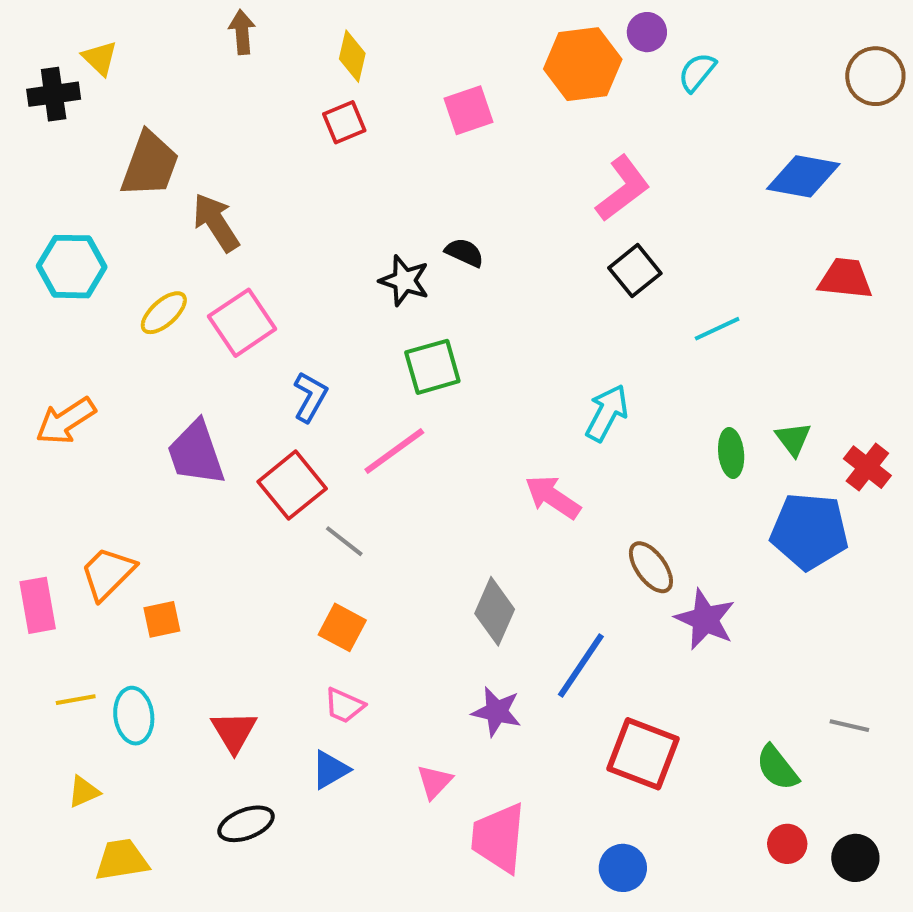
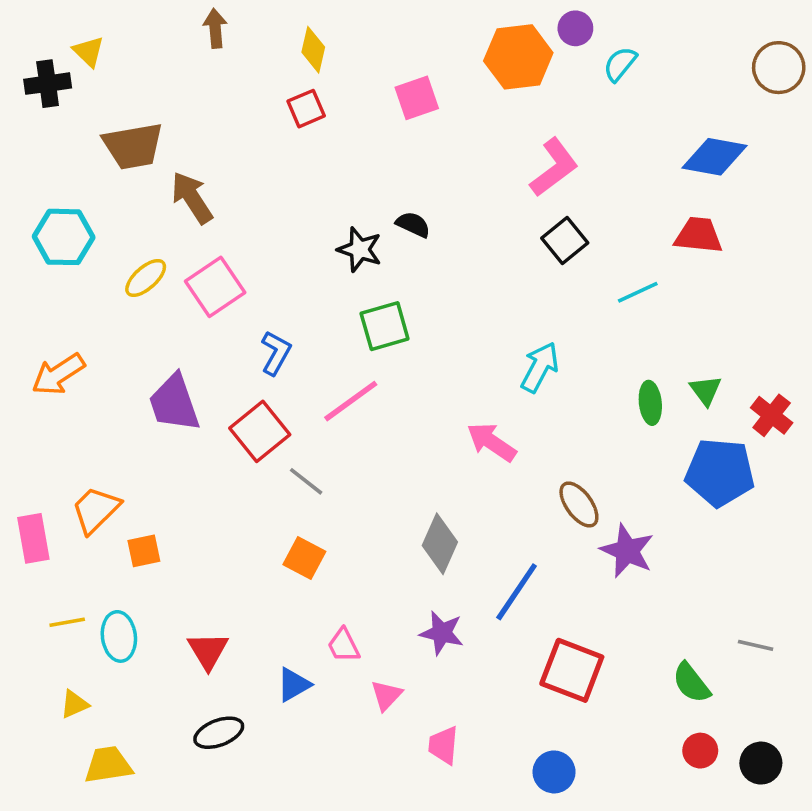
brown trapezoid: (150, 164) -> (133, 146), turned 60
red trapezoid: (845, 279) -> (698, 235), moved
pink trapezoid: (344, 706) -> (344, 645), moved, turned 39
pink trapezoid: (499, 838) -> (443, 745), size x0.6

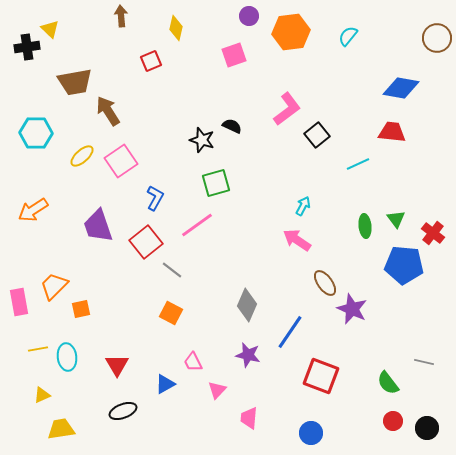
purple circle: (575, 28) -> (249, 16), moved
red square: (306, 109) -> (151, 61), moved
pink L-shape: (554, 167) -> (287, 109), moved
cyan arrow: (540, 367) -> (303, 206), size x0.7
pink arrow: (492, 442) -> (297, 240), moved

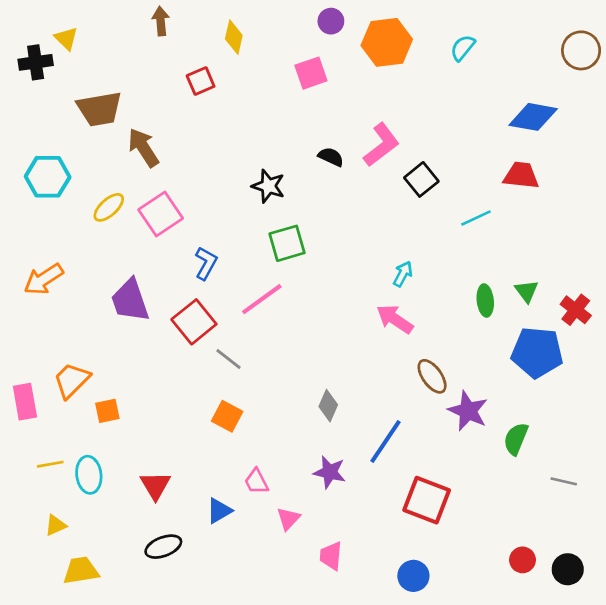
black semicircle: (232, 126) -> (331, 157), moved
gray diamond: (247, 305) -> (328, 406), size x0.7
green semicircle: (388, 383) -> (516, 439), moved, turned 60

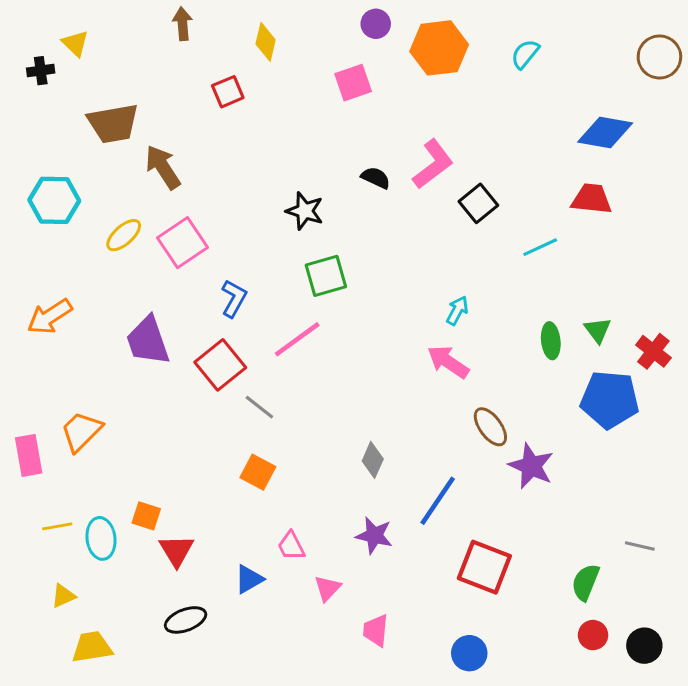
black cross: (36, 62) -> (41, 71), size x0.7
orange square: (107, 411) -> (146, 516), moved, turned 30
green semicircle: (516, 439) -> (585, 582), moved

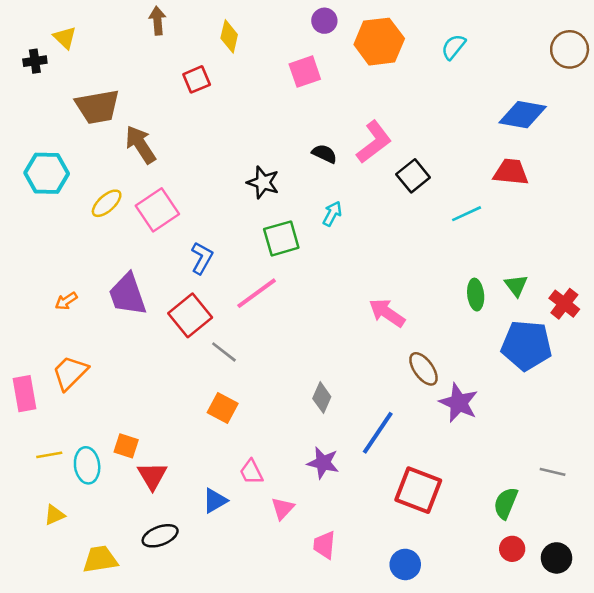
cyan arrow: (457, 311) -> (332, 214), moved
orange arrow: (50, 317) -> (66, 301), moved, size x0.6
yellow trapezoid: (92, 647) -> (100, 559), moved

